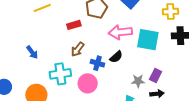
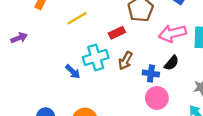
cyan cross: (60, 74) -> (96, 57), moved
pink circle: (88, 83) -> (157, 98), moved

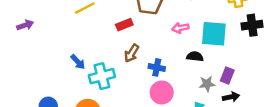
pink arrow: (172, 33) -> (180, 28), size x0.6
cyan cross: (96, 57) -> (102, 76), moved
black semicircle: (172, 63) -> (195, 57), moved, turned -126

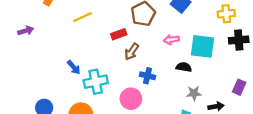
brown arrow: (132, 53) -> (132, 52), moved
purple rectangle: (227, 75) -> (239, 87), moved
pink circle: (162, 93) -> (131, 99), moved

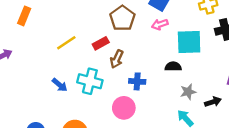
yellow line: (82, 17) -> (66, 43), moved
pink arrow: (171, 40) -> (160, 24), moved
cyan cross: (96, 82) -> (90, 81), moved, turned 35

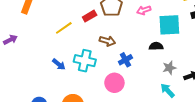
red rectangle: (101, 43) -> (90, 16), moved
brown arrow: (117, 59) -> (107, 41), turned -98
blue cross: (137, 81) -> (125, 60), turned -32

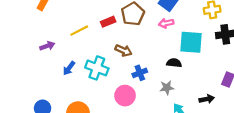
purple arrow: (10, 40) -> (47, 46), moved
blue arrow: (59, 64) -> (69, 68), turned 80
gray star: (169, 68) -> (167, 88), moved

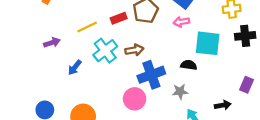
brown arrow: (123, 50) -> (134, 50), turned -35
cyan cross: (97, 68) -> (105, 51), moved, turned 30
blue cross: (140, 73) -> (151, 75), size x1.6

